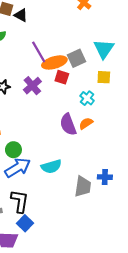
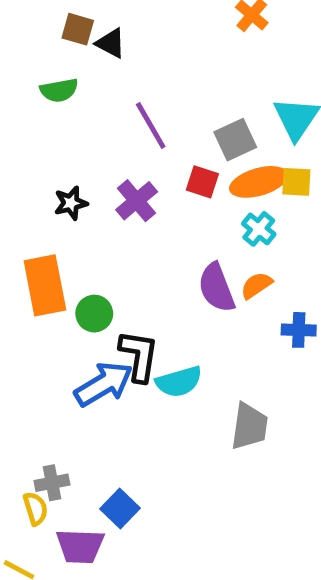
orange ellipse: (54, 62) -> (259, 182), moved
green circle: (13, 150) -> (94, 314), moved
blue cross: (105, 177) -> (299, 330), moved
black L-shape: (20, 201) -> (139, 356), moved

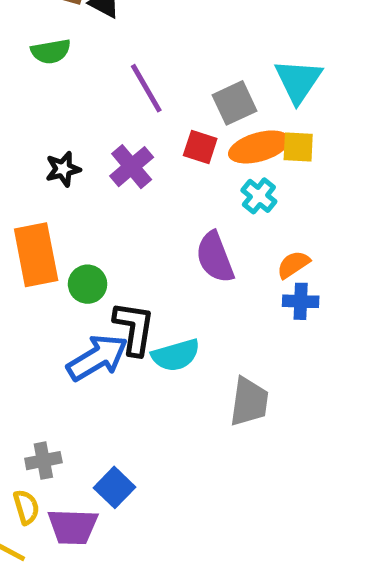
orange semicircle: (256, 285) -> (293, 265), moved
yellow semicircle: (35, 509) -> (26, 507), moved

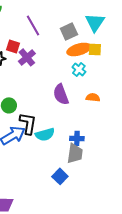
red square: (200, 147) -> (13, 46), moved
orange semicircle: (293, 265) -> (93, 97), turned 40
blue cross: (301, 301) -> (77, 138), moved
blue square: (114, 487) -> (60, 176), moved

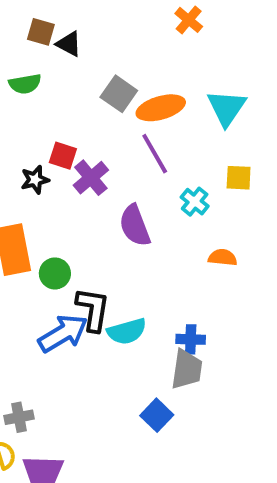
purple line: (33, 25) -> (155, 154), moved
gray square: (69, 31) -> (119, 94), moved, turned -30
orange ellipse: (79, 49) -> (161, 108), moved
yellow square: (95, 49) -> (239, 178), moved
purple semicircle: (61, 94) -> (135, 226), moved

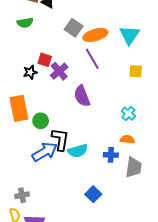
cyan cross: (195, 202) -> (128, 114), moved
orange semicircle: (223, 258) -> (127, 139), moved
gray trapezoid: (187, 369) -> (134, 167), moved

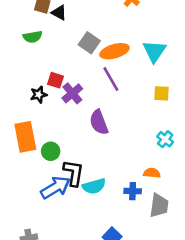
cyan cross: (128, 114) -> (165, 139), moved

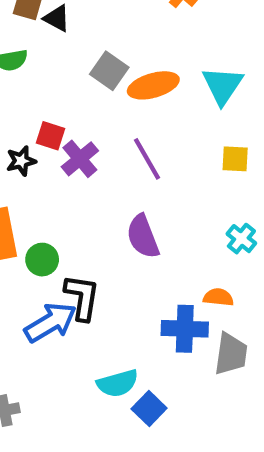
purple line: (111, 79) -> (147, 159), moved
purple semicircle: (99, 122) -> (143, 236), moved
cyan semicircle: (94, 186) -> (118, 383), moved
blue cross: (133, 191) -> (185, 329), size x1.5

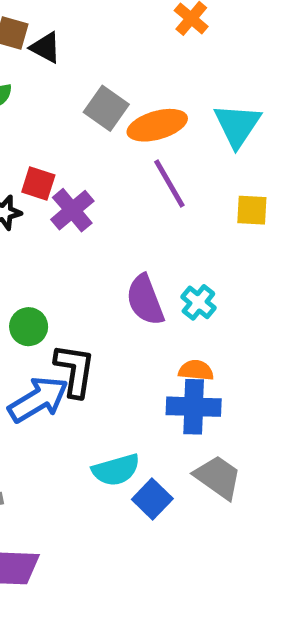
purple line: (147, 159) -> (169, 183), moved
cyan cross: (241, 239) -> (198, 302), moved
orange semicircle: (218, 297) -> (196, 370), moved
gray trapezoid: (231, 354) -> (218, 477), moved, turned -63

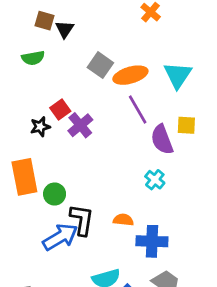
black triangle: (46, 48) -> (65, 29), turned 36
red square: (38, 183) -> (60, 109), turned 36
purple semicircle: (145, 300) -> (162, 140), moved
orange semicircle: (196, 370) -> (123, 220), moved

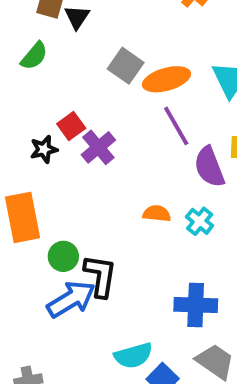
green semicircle: (33, 58) -> (34, 56), turned -40
green circle: (55, 194) -> (63, 256), moved
orange semicircle: (123, 220) -> (157, 214), moved

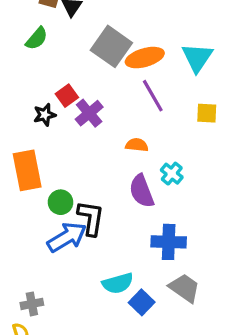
gray square: (126, 66) -> (111, 46), size x1.4
purple semicircle: (209, 167) -> (142, 191), moved
orange semicircle: (157, 214) -> (137, 145), moved

